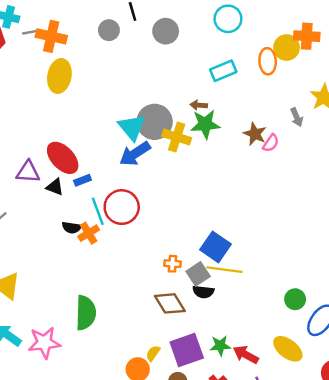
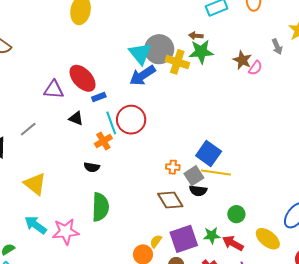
black triangle: (55, 187) -> (76, 118), moved
black semicircle: (72, 228) -> (92, 167), moved
green circle: (295, 299) -> (236, 214), moved

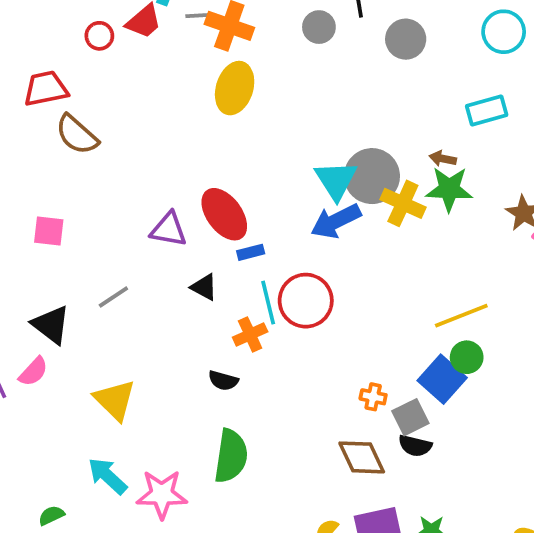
yellow line: (216, 172) -> (461, 316), moved, turned -36
green circle: (236, 214) -> (467, 357), moved

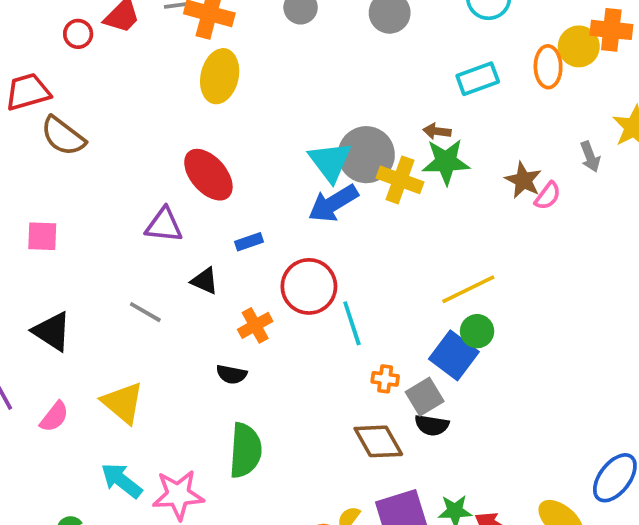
red ellipse: (224, 214) -> (208, 175), moved
gray line: (113, 297) -> (145, 312), moved, turned 68
cyan line: (268, 303) -> (352, 323), moved
pink semicircle: (33, 372) -> (54, 417), moved

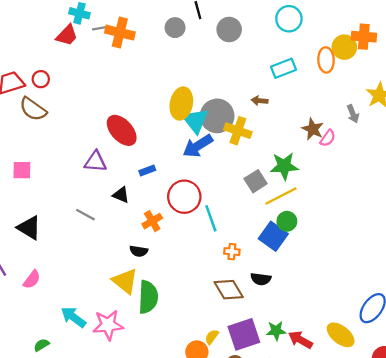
red circle: (78, 34) -> (41, 79), moved
yellow ellipse: (220, 76) -> (181, 103), moved
green star: (446, 162) -> (284, 166), moved
gray square: (425, 397) -> (256, 181), moved
yellow triangle: (123, 403) -> (125, 281), moved

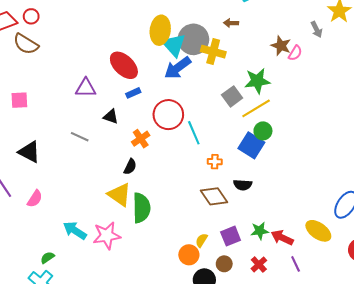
red ellipse: (122, 130) -> (124, 65), moved
black semicircle: (139, 251) -> (130, 167), turned -70
purple square: (244, 334) -> (231, 236), size x0.7

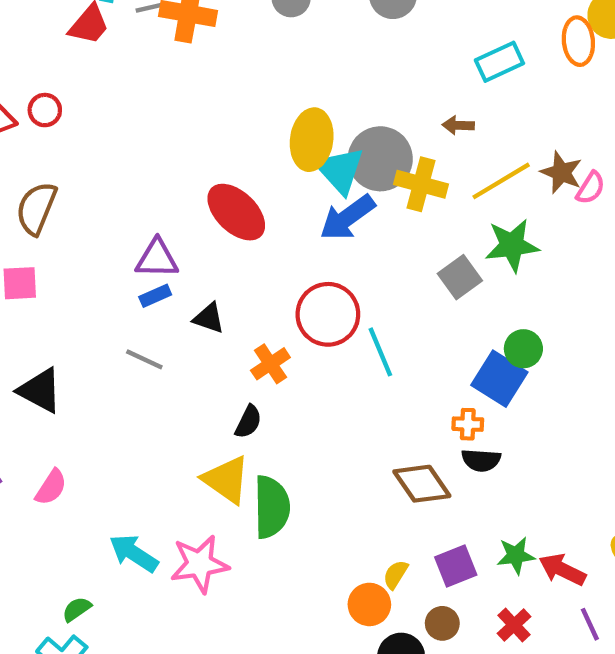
brown semicircle: (26, 44) -> (36, 208), moved, turned 80
blue rectangle: (133, 93) -> (155, 296), moved
yellow line: (256, 108) -> (501, 181), moved
orange cross: (215, 162) -> (468, 424), moved

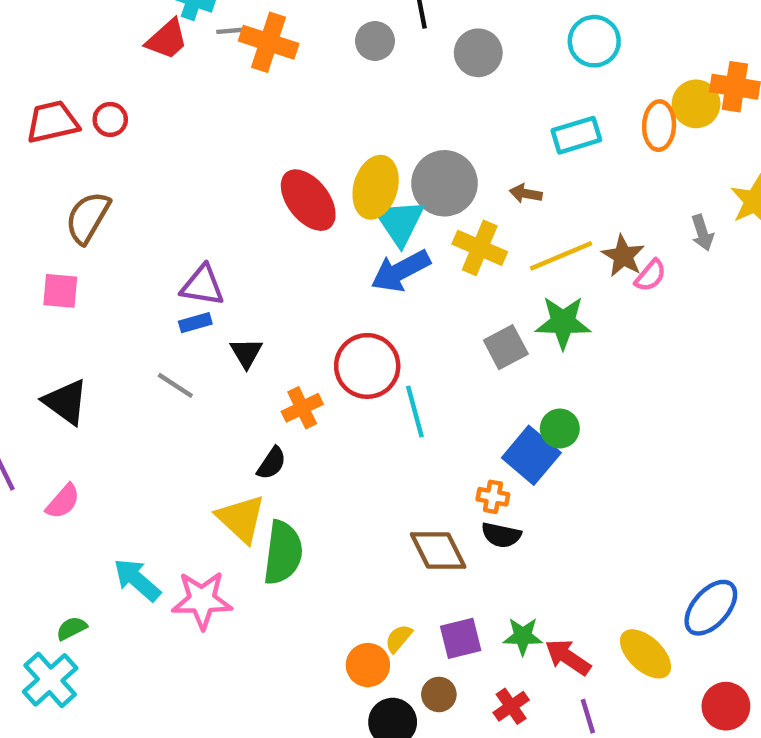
gray circle: (380, 159) -> (445, 183), moved
red ellipse: (236, 212) -> (308, 200), moved
black triangle: (209, 318) -> (246, 353), turned 32

